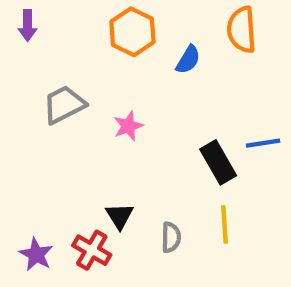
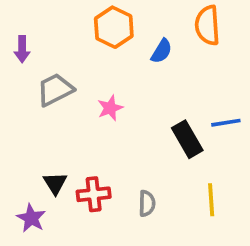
purple arrow: (28, 25) -> (22, 49), moved
black triangle: (120, 216) -> (55, 183), moved
yellow line: (225, 224) -> (211, 200), moved
red cross: (92, 250) -> (94, 194), moved, turned -36

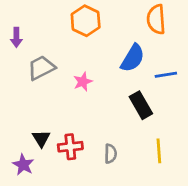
blue semicircle: (162, 51) -> (133, 58), moved, size x1.5
blue line: (226, 123) -> (166, 75), moved

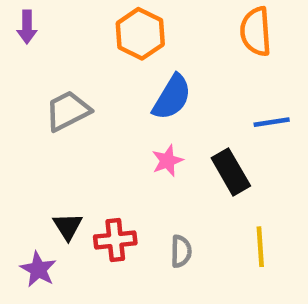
purple arrow: (16, 37) -> (27, 27), moved
blue semicircle: (133, 58) -> (172, 97), moved
pink star: (83, 82) -> (167, 161), moved

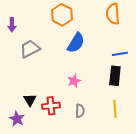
purple arrow: (27, 27) -> (12, 25), moved
pink star: (167, 161) -> (74, 81), moved
black rectangle: (231, 172) -> (115, 76), moved, turned 36

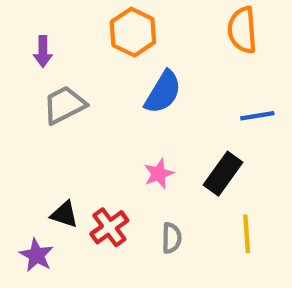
purple arrow: (12, 25) -> (43, 51), moved
black rectangle: (115, 76) -> (223, 174), moved, turned 30
black triangle: (30, 100) -> (64, 214), turned -40
red cross: (51, 106) -> (109, 227), turned -30

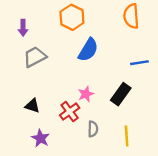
black triangle: (64, 214) -> (32, 106), moved
red cross: (109, 227) -> (70, 112), moved
yellow line: (247, 234) -> (127, 136), moved
purple star: (36, 255) -> (41, 138), moved

